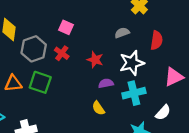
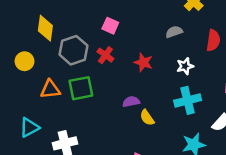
white star: (132, 63) -> (185, 66), size x0.6
green square: (40, 82) -> (81, 88), turned -30
purple semicircle: (106, 83) -> (131, 102), moved

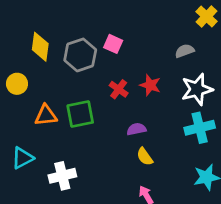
gray hexagon: (74, 50) -> (80, 55), moved
red cross: (105, 55) -> (119, 89), moved
white star: (185, 66) -> (197, 89), size x1.6
yellow semicircle: (147, 118) -> (145, 157), moved

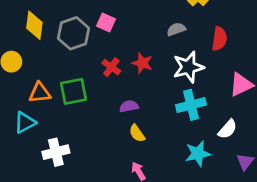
cyan triangle: (22, 158) -> (25, 122), moved

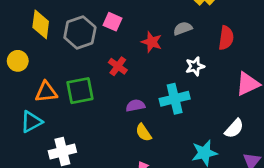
red star: (142, 63) -> (152, 42), moved
white star: (188, 67) -> (195, 66), size x0.6
cyan cross: (191, 105) -> (175, 99), moved

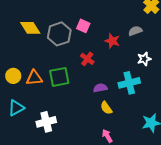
yellow diamond: (41, 24) -> (30, 28), turned -40
yellow circle: (18, 61) -> (13, 76), moved
cyan triangle: (31, 122) -> (16, 108), moved

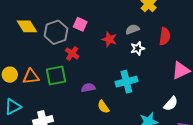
red cross: (87, 59) -> (72, 53), moved
white star: (144, 59) -> (138, 48), moved
purple semicircle: (100, 88) -> (88, 88), moved

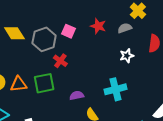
gray semicircle: (133, 29) -> (125, 28), moved
red star: (109, 39) -> (98, 26), moved

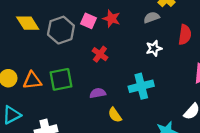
red star: (98, 26) -> (111, 19), moved
red cross: (60, 61) -> (100, 54), moved

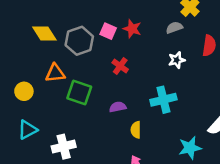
green square: (61, 79) -> (79, 92), turned 30
orange triangle: (32, 81) -> (55, 73), moved
yellow semicircle: (115, 115) -> (136, 130), turned 35

